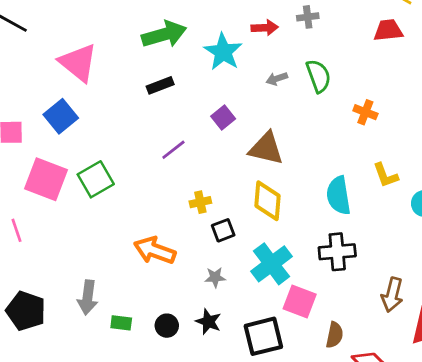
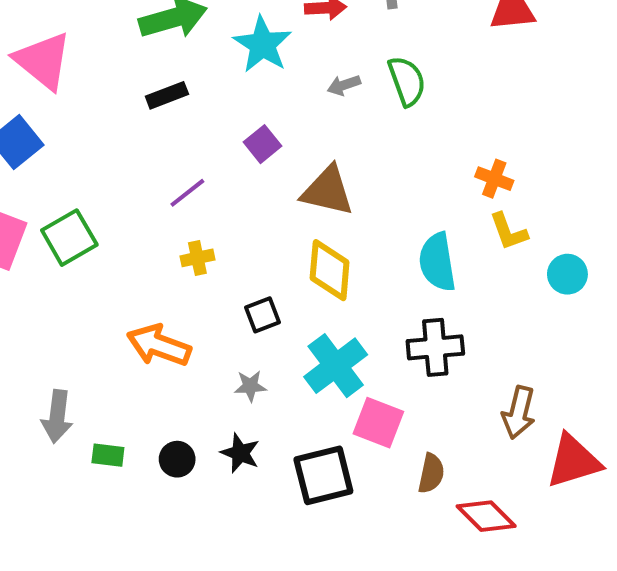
orange cross: (365, 112) -> (494, 179), moved
yellow cross: (200, 202) -> (197, 258), moved

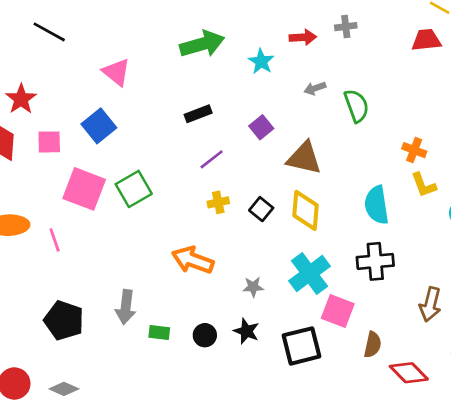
cyan star: (262, 44) -> (261, 61), size x0.7
pink triangle: (43, 61) -> (116, 72), size x0.7
green semicircle: (407, 81) -> (356, 106), moved
black rectangle: (167, 95) -> (198, 114), moved
black square: (262, 315) -> (261, 209), moved, turned -30

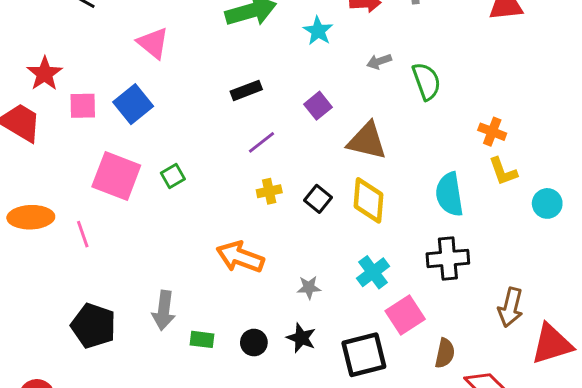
pink square: (49, 142) -> (83, 106), moved
green square: (134, 189) -> (173, 176), size x0.6
cyan cross: (310, 273) -> (373, 272), size x0.7
pink square: (338, 311) -> (405, 315), turned 36

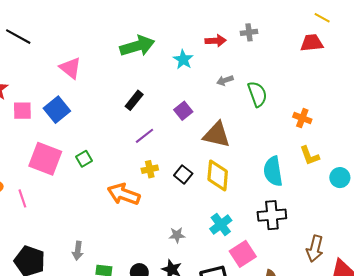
black rectangle: (246, 90) -> (134, 100), turned -30
orange cross: (492, 132) -> (302, 118), moved
orange arrow: (240, 257) -> (124, 194), moved
gray arrow: (164, 310) -> (78, 251), size x0.7

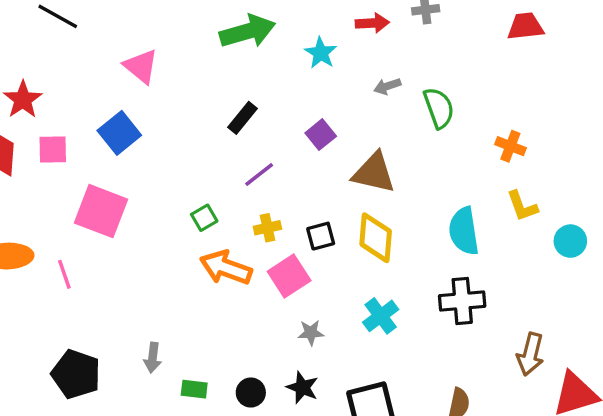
pink square: (22, 111) -> (53, 150), moved
green square: (84, 159) -> (204, 218), moved
black square: (183, 174) -> (321, 236), turned 36
pink square: (243, 254) -> (289, 276), moved

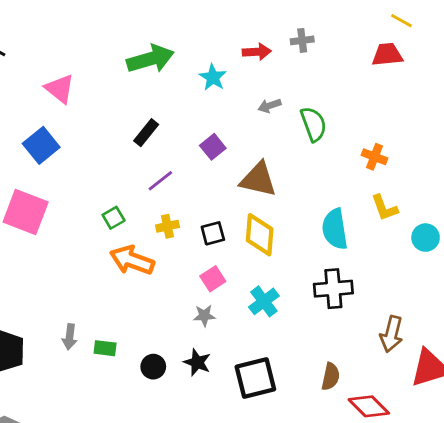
pink square: (289, 276) -> (213, 279), moved, size x0.7
green rectangle: (194, 389) -> (105, 348), moved

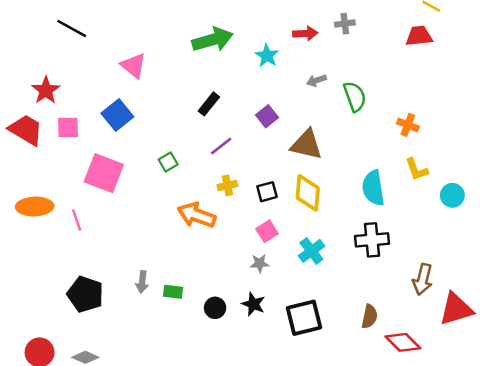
green square: (114, 218) -> (168, 162), moved

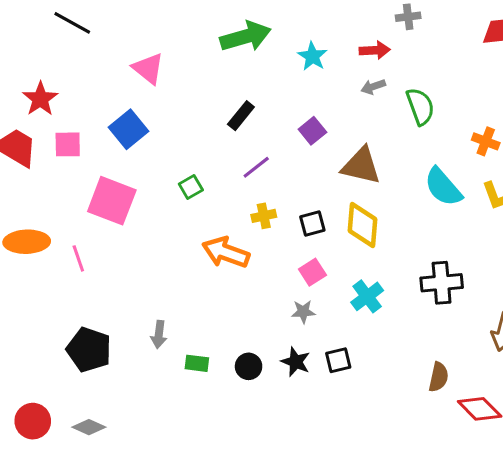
red arrow: (305, 33) -> (375, 50), moved
cyan semicircle: (373, 188) -> (443, 187), moved, turned -32
green rectangle: (173, 292) -> (197, 363), moved
black square: (304, 318) -> (338, 360), moved, size x0.6

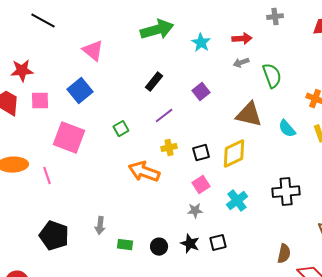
gray cross: (408, 17) -> (275, 17), moved
red star: (40, 99) -> (22, 71), turned 30
brown triangle: (361, 166) -> (249, 115), moved
cyan semicircle: (443, 187) -> (287, 129), size x0.7
yellow diamond: (363, 225) -> (234, 154), turned 60

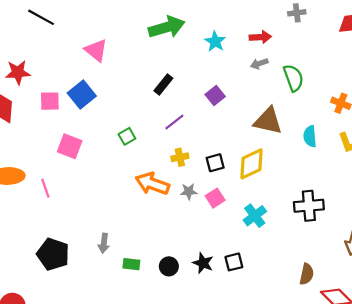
pink square: (40, 101) -> (50, 101), moved
cyan semicircle: (287, 129) -> (310, 136), turned 36
pink square: (69, 138) -> (70, 146), size x0.7
gray star: (195, 211) -> (189, 191), moved

